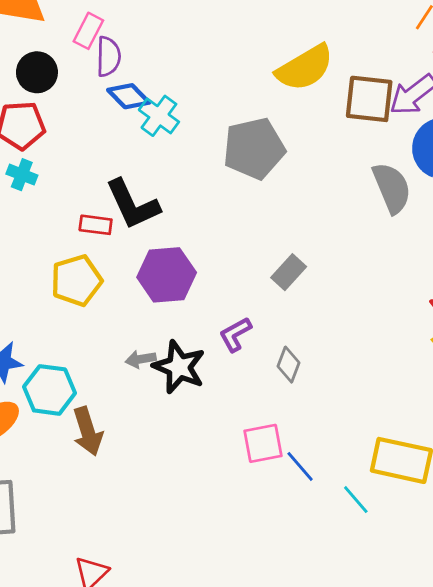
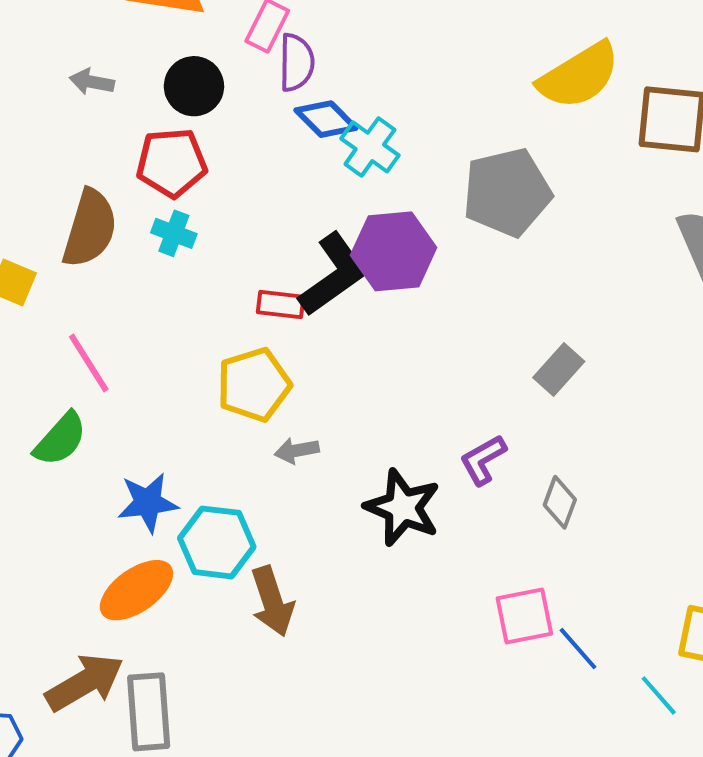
black L-shape: (133, 204) -> (333, 275), turned -100
purple hexagon: (167, 275) -> (394, 251), moved
gray arrow: (141, 359) -> (297, 451), moved

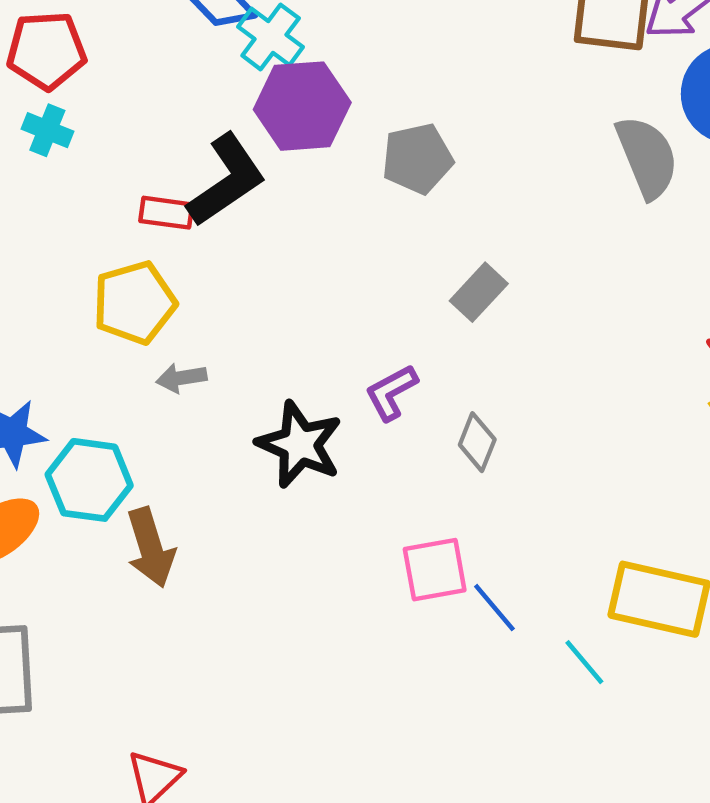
gray pentagon: (507, 192) -> (417, 159), moved, size x0.7
purple hexagon: (394, 251) -> (302, 106), moved

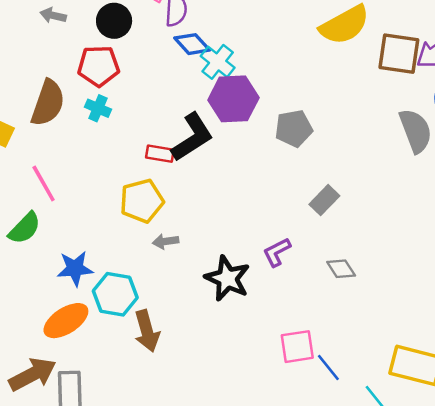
gray diamond: (477, 442) -> (341, 269), moved, turned -56

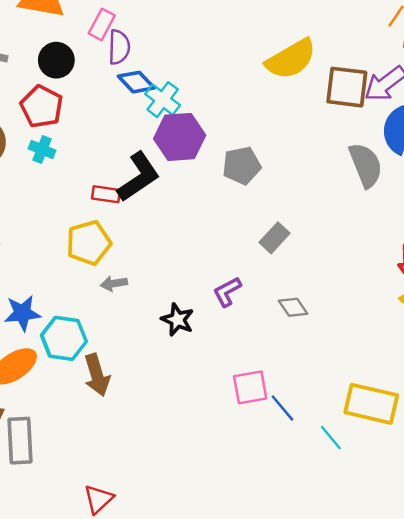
red pentagon: (99, 66) -> (42, 107), turned 30
black star: (227, 278) -> (178, 320), size x0.7

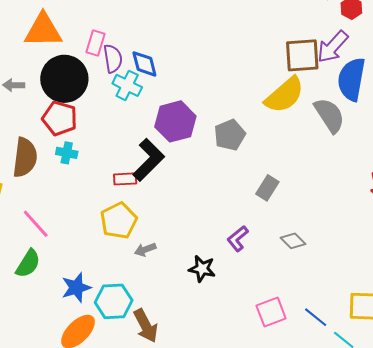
yellow semicircle: (291, 59) -> (285, 95), moved
black circle: (56, 60) -> (64, 79), size x1.6
blue diamond: (136, 82) -> (144, 64), moved, turned 40
cyan cross: (163, 100) -> (127, 85), moved
blue line: (282, 408) -> (316, 317), moved

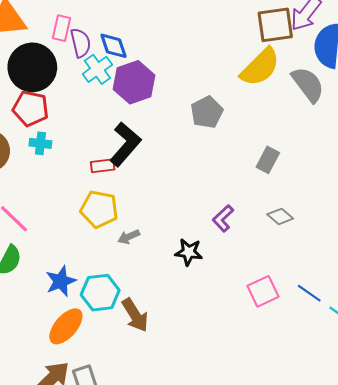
cyan cross: (127, 85) -> (97, 69), turned 32
purple hexagon: (175, 121) -> (134, 82), moved
gray rectangle: (267, 188) -> (268, 160), moved
yellow pentagon: (119, 221) -> (99, 209), turned -30

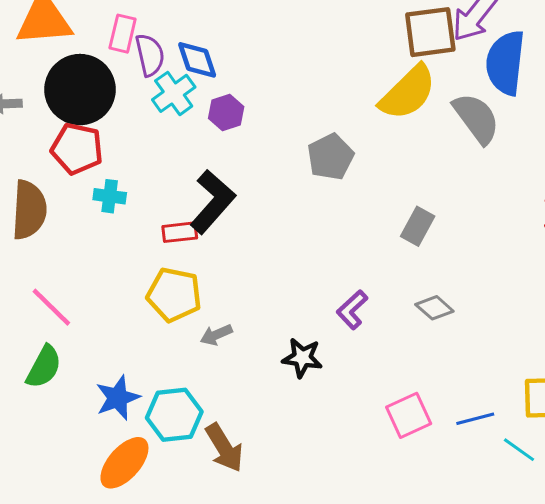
purple hexagon: (134, 82) -> (226, 113), size x0.6
cyan cross: (40, 143) -> (110, 196), moved
blue line: (309, 293) -> (475, 419), turned -50

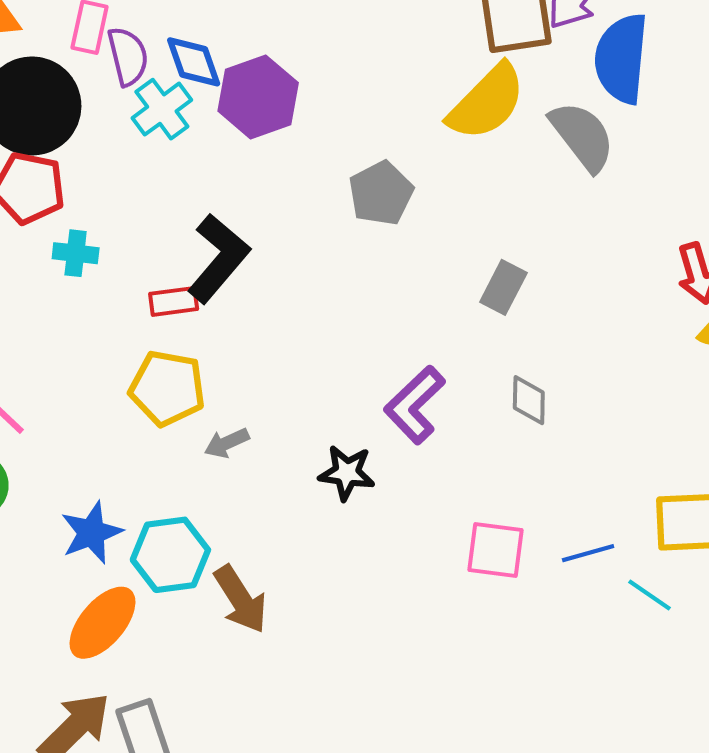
purple hexagon: (226, 113) -> (258, 97), moved, size x1.6
gray diamond: (434, 308) -> (529, 400), turned 51
purple L-shape: (352, 310) -> (415, 405), size x1.4
pink square: (409, 415) -> (496, 550), turned 33

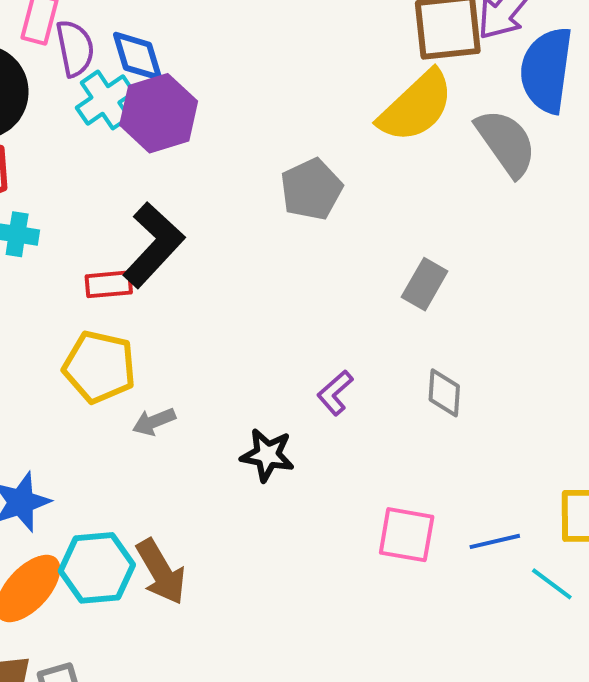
purple hexagon: (258, 97) -> (159, 113), moved
purple L-shape: (415, 405) -> (335, 393), size x0.6
cyan hexagon: (170, 555) -> (97, 568), moved

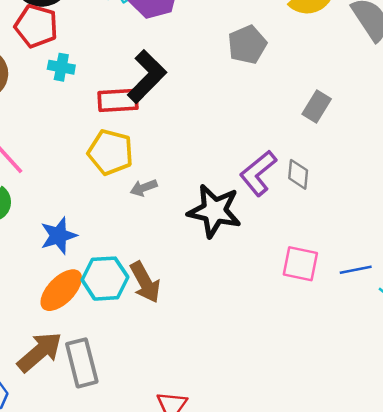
red rectangle: (109, 284) -> (118, 100), size x1.4
purple L-shape: (335, 393) -> (258, 173), size x1.6
gray diamond: (444, 393) -> (298, 174), moved
black star: (267, 455) -> (214, 211), size x1.6

